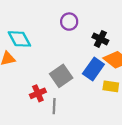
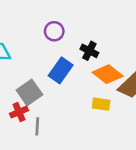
blue rectangle: (93, 69) -> (61, 70), moved
gray square: (61, 76) -> (29, 92), moved

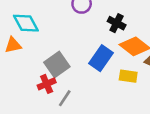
blue rectangle: (61, 70) -> (101, 58), moved
gray line: (37, 126) -> (65, 98), turned 30

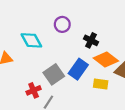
cyan diamond: (26, 23) -> (31, 40), moved
gray square: (57, 65) -> (54, 74), moved

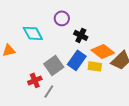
black cross: (91, 40) -> (81, 35), moved
yellow rectangle: (101, 84) -> (95, 66), moved

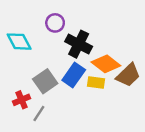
black cross: (81, 35) -> (79, 44), size x1.5

